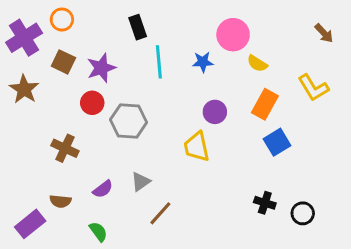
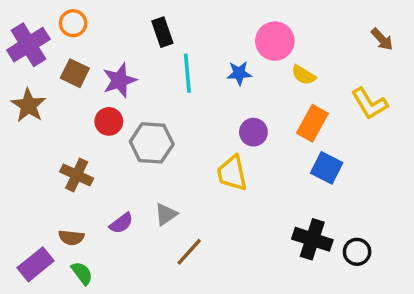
blue square: (277, 142) -> (327, 168), turned -32
black cross: (265, 203) -> (312, 239), size x1.5
green semicircle: (98, 232) -> (82, 273), moved

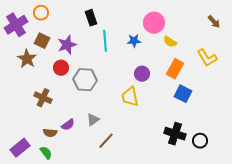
brown star: (28, 105) -> (27, 59), moved
brown semicircle: (71, 238) -> (50, 133), moved

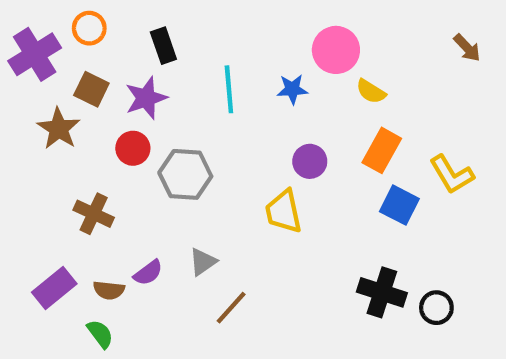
black rectangle: (91, 18) -> (163, 46), moved
yellow L-shape: (207, 58) -> (452, 174), moved
purple rectangle: (20, 148) -> (54, 288), moved

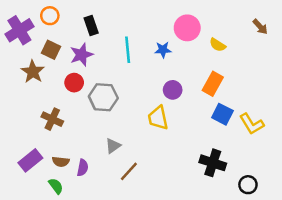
yellow semicircle: (371, 91) -> (218, 45), moved
yellow L-shape: (452, 174) -> (252, 124), moved
purple semicircle: (148, 273) -> (83, 168), moved, turned -42
black circle: (436, 308) -> (248, 185), moved

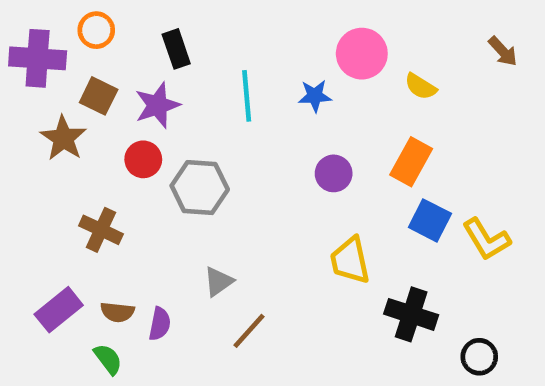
purple cross: (19, 30) -> (38, 58), turned 36
yellow trapezoid: (158, 118) -> (350, 260), moved

